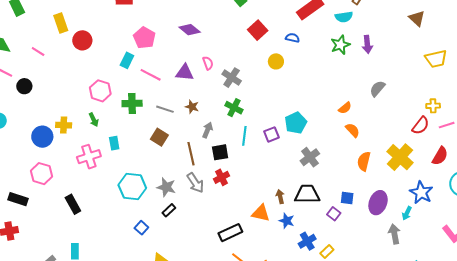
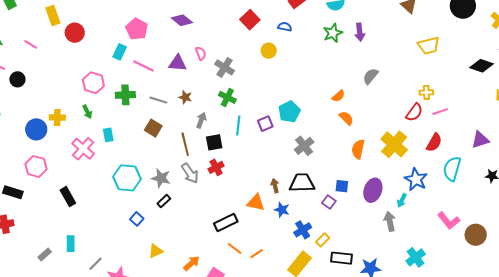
pink cross: (89, 157) -> (83, 149), turned -30

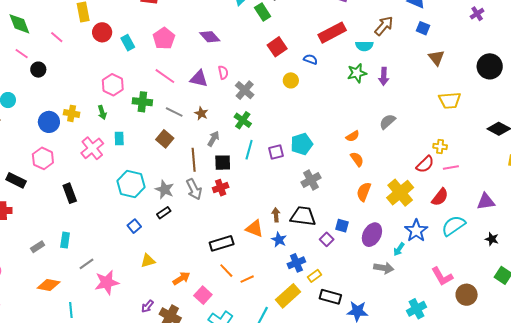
cyan rectangle: (120, 52) -> (128, 43), moved, turned -63
cyan semicircle: (452, 169) -> (453, 226), turned 30
gray arrow: (390, 221) -> (384, 268), turned 102
cyan cross: (416, 257) -> (417, 309), moved

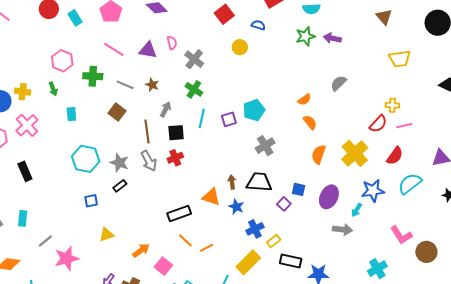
purple arrow: (384, 76) -> (332, 38), turned 102
pink cross: (92, 148) -> (27, 125), moved
blue square: (134, 226) -> (91, 201), turned 32
blue star: (416, 231) -> (373, 191), turned 30

